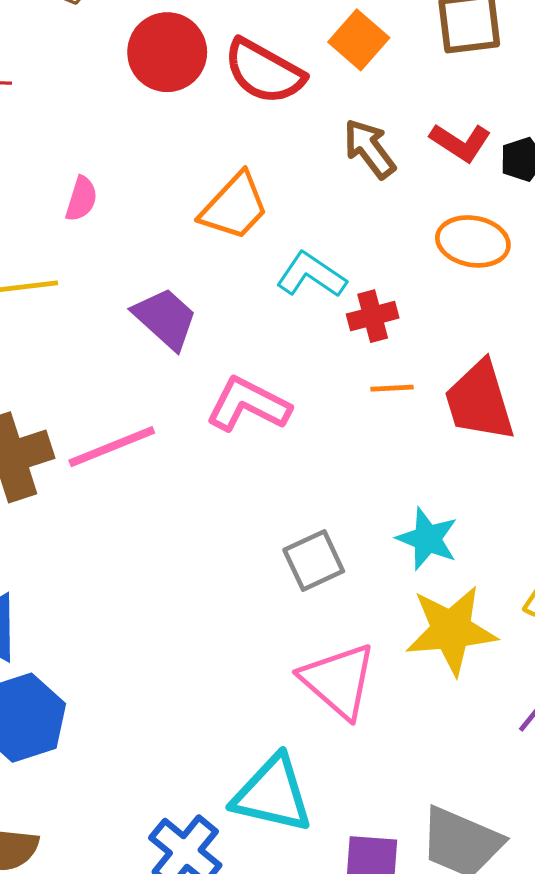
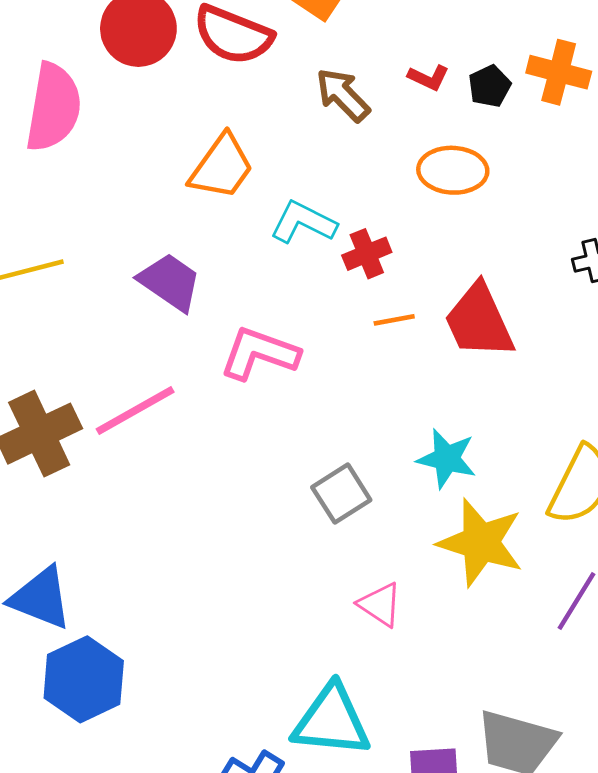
red L-shape: (460, 142) -> (429, 78), size x0.7
pink semicircle: (81, 199) -> (53, 107), moved, size x2.0
yellow star: (451, 630) -> (481, 543), turned 30
pink triangle: (338, 681) -> (380, 605), size x0.6

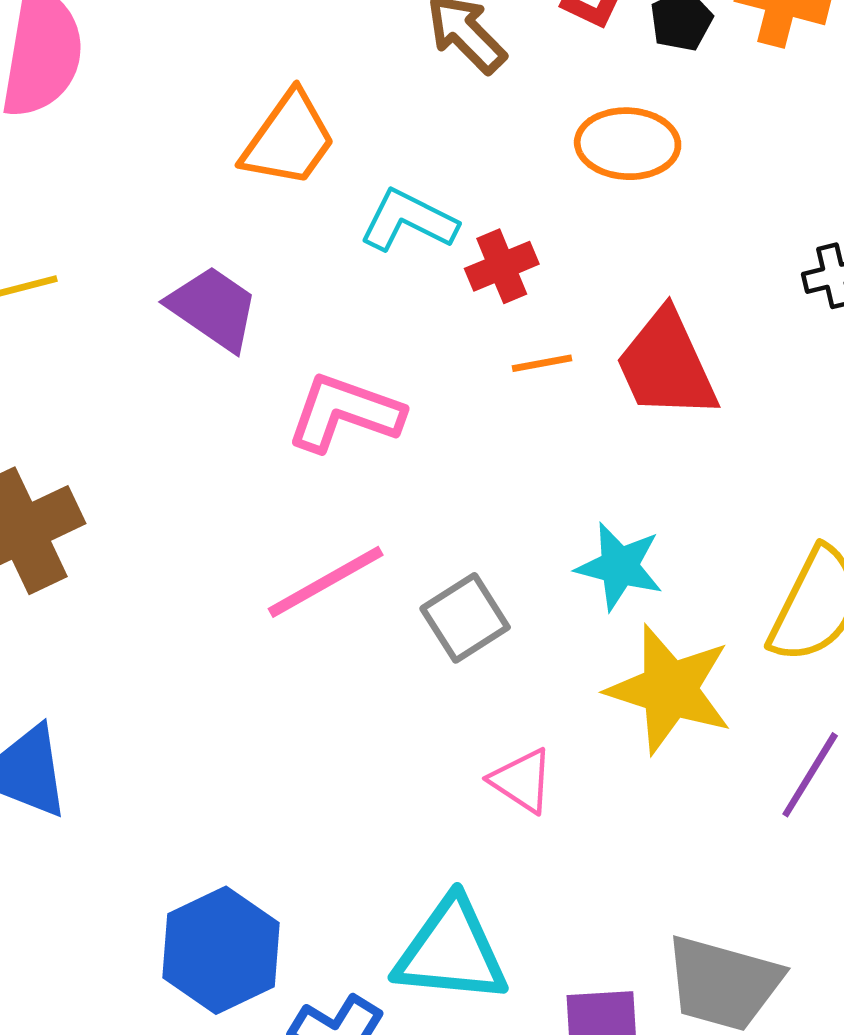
pink line: (135, 410) -> (326, 582), moved
blue hexagon: (84, 679) -> (221, 950), moved

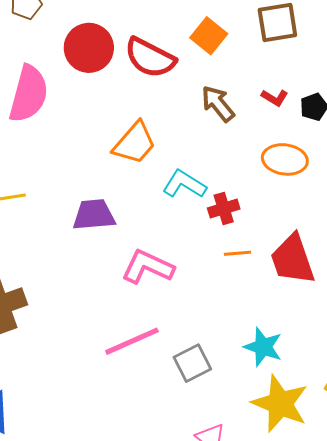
purple trapezoid: (213, 308) -> (94, 215), turned -45

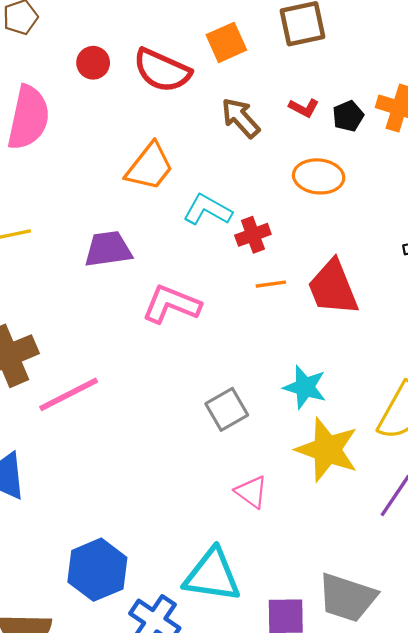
orange square: (209, 36) -> (226, 42), turned 30
red circle: (89, 48) -> (93, 63), size x0.6
pink line: (132, 341) -> (69, 394), moved

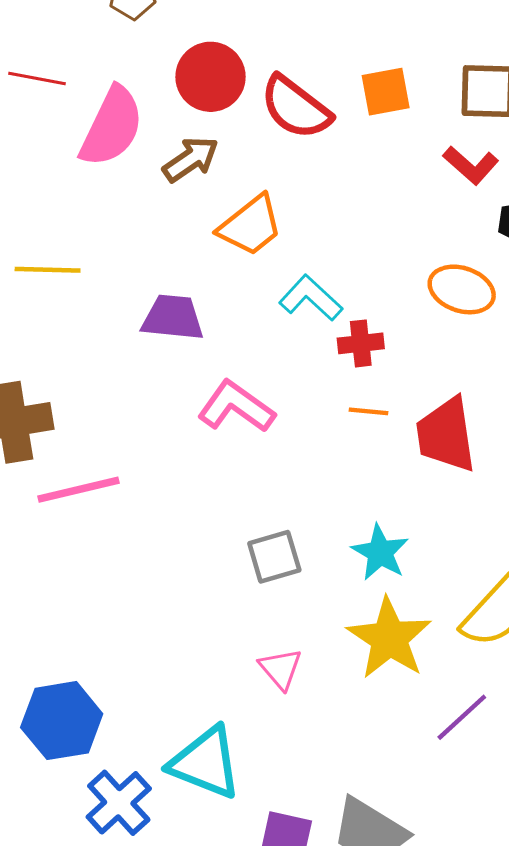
red circle: (93, 63) -> (210, 77), size x1.6
red L-shape: (304, 108) -> (471, 165), moved, size x1.4
brown arrow: (241, 118) -> (191, 159), moved, turned 84

